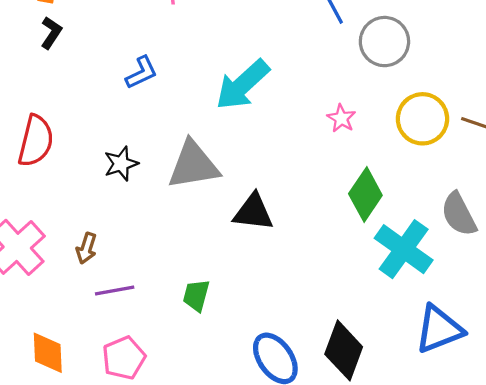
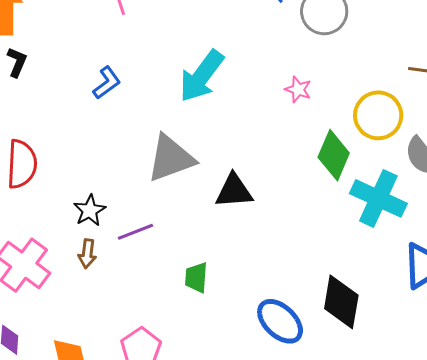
yellow circle: (422, 119) -> (378, 115), moved
black star: (121, 164) -> (90, 211), moved
purple line: (115, 290) -> (135, 232), moved

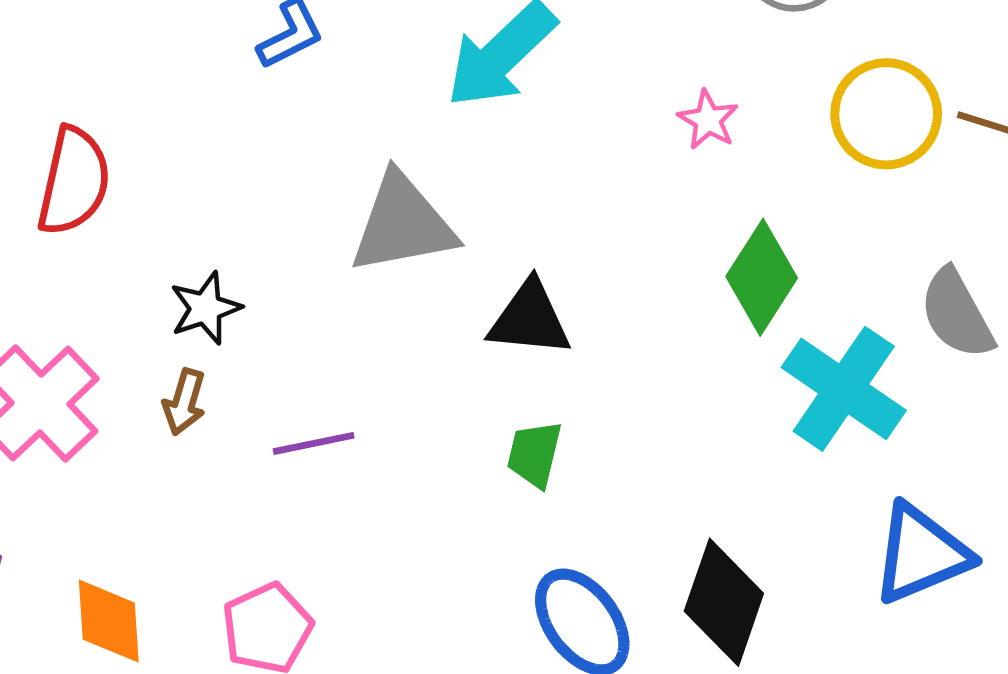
yellow circle: (378, 115) -> (886, 114), moved
purple line: (135, 232) -> (314, 443), moved
green trapezoid: (196, 277) -> (534, 454), moved

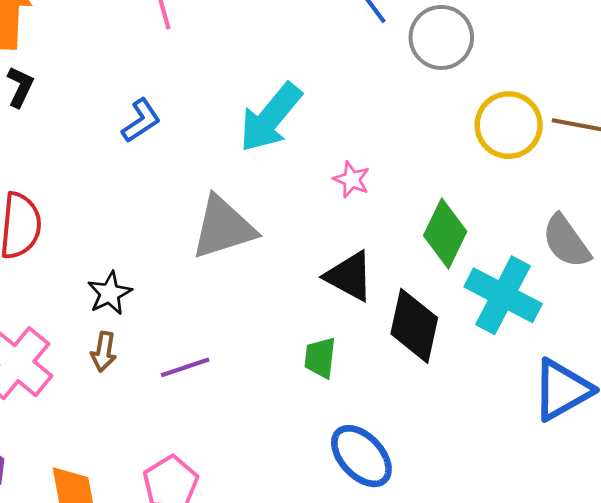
pink star: (708, 120) -> (352, 180), moved
black triangle: (530, 319) -> (349, 276), moved, turned 30
black diamond: (724, 602) -> (414, 326), moved

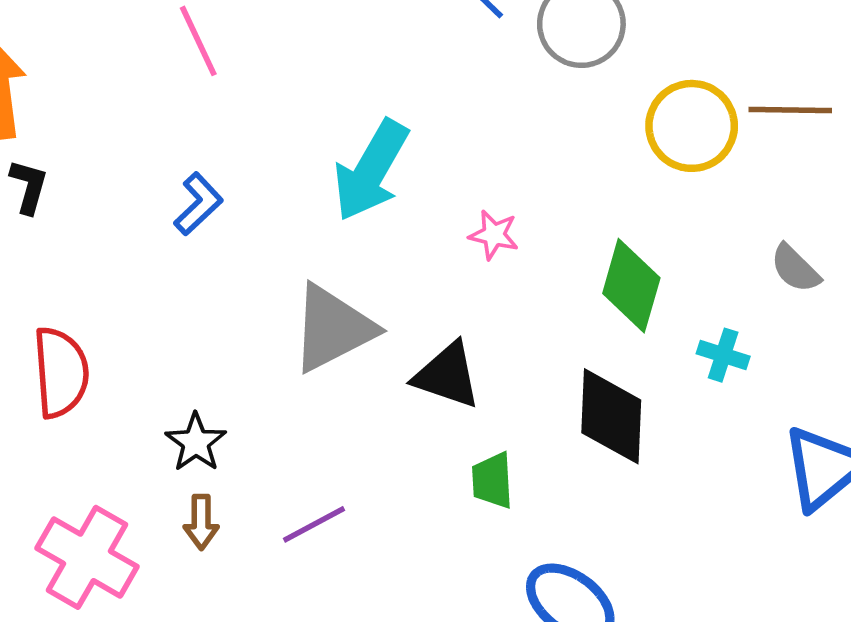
gray semicircle: (566, 241) -> (795, 268), size x0.7
black triangle: (349, 276) -> (447, 375), moved
cyan cross: (503, 295) -> (723, 355), size x0.5

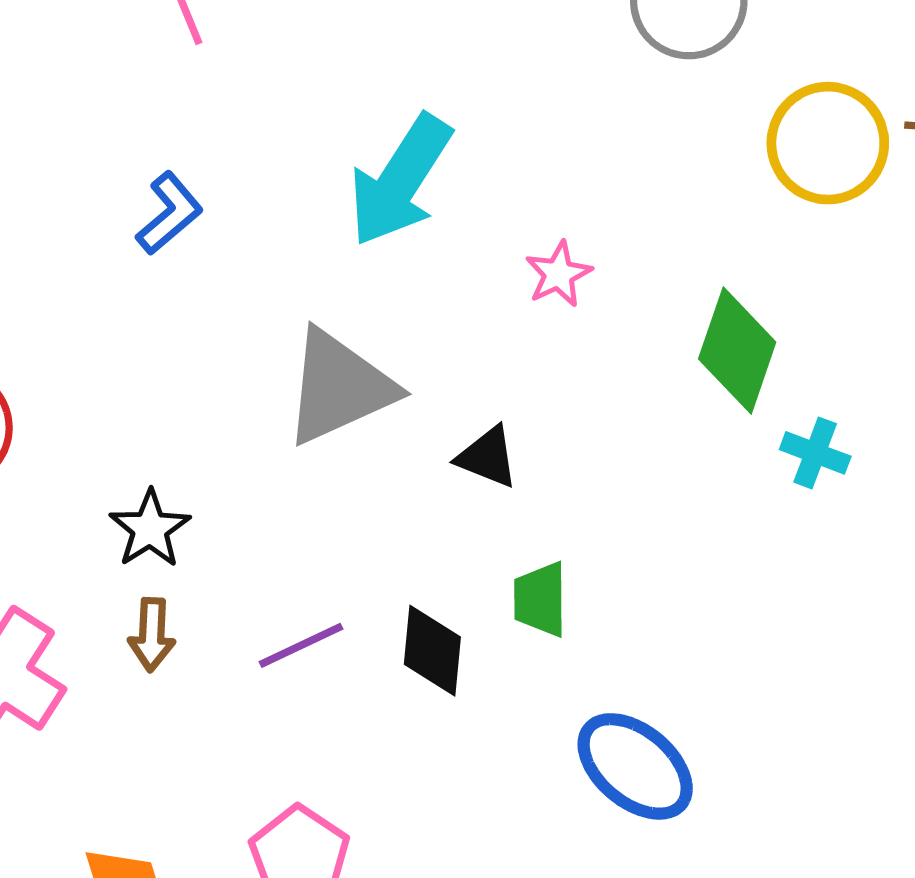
pink star: (494, 235) -> (559, 274), turned 30
cyan cross: (723, 355) -> (815, 453), moved
black triangle: (447, 375) -> (487, 457), size x0.7
black diamond: (611, 416) -> (432, 651), moved, size x0.7

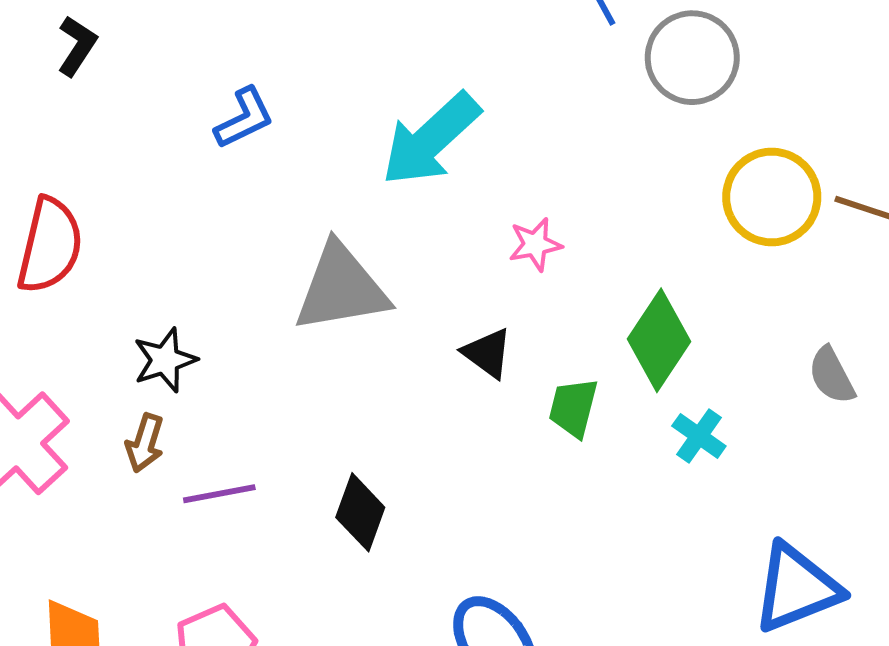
black triangle: (487, 457) -> (487, 353), moved
green trapezoid: (540, 599) -> (573, 408), moved
purple line: (301, 645) -> (219, 494), moved

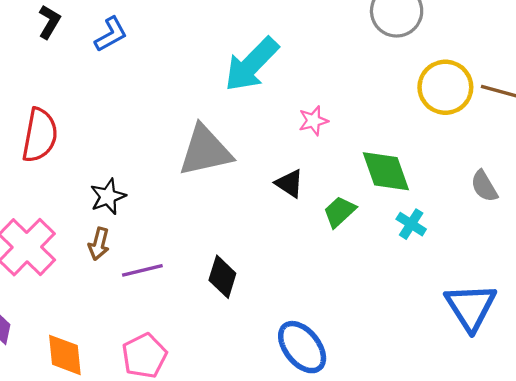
blue L-shape: (244, 118) -> (111, 34), moved
green diamond: (659, 340) -> (386, 171), turned -50
green trapezoid: (573, 408) -> (339, 212), turned 36
blue triangle: (797, 588) -> (471, 307), turned -38

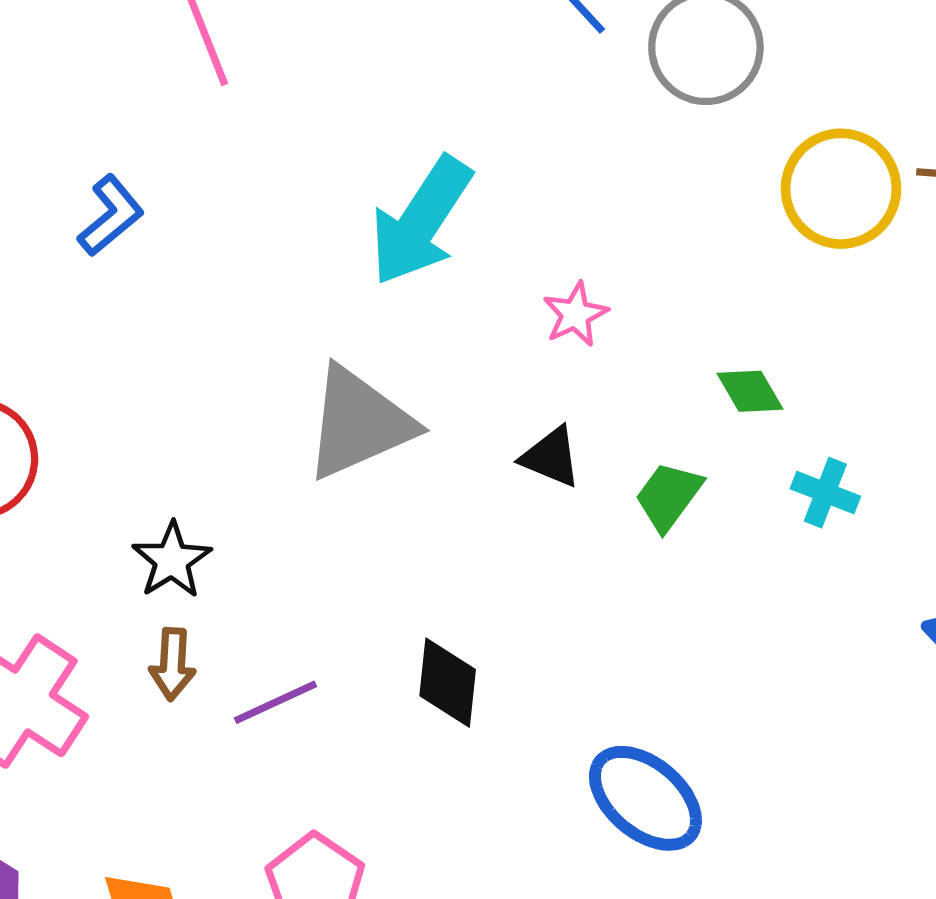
green diamond: (386, 171) -> (750, 391), size x0.6

